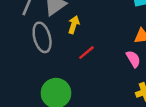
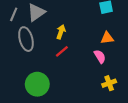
yellow arrow: (74, 25) -> (61, 32), moved

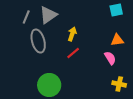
yellow cross: (109, 83) -> (119, 84), turned 32

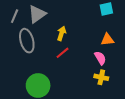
yellow cross: (119, 84) -> (101, 77), moved

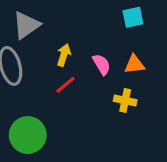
pink semicircle: (100, 58) -> (102, 64), moved
yellow cross: (101, 77) -> (125, 100), moved

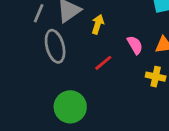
yellow arrow: (64, 55) -> (98, 24), moved

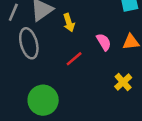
yellow arrow: (98, 24) -> (69, 23), turned 144
yellow cross: (156, 77) -> (123, 82), moved, turned 36

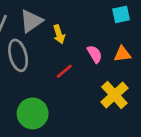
yellow cross: (123, 82) -> (114, 95), size x1.5

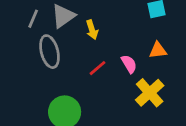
pink semicircle: (95, 54) -> (129, 64), moved

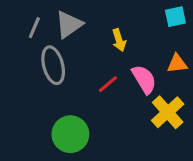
yellow arrow: (92, 30) -> (119, 40), moved
pink semicircle: (129, 64) -> (144, 79), size x1.4

